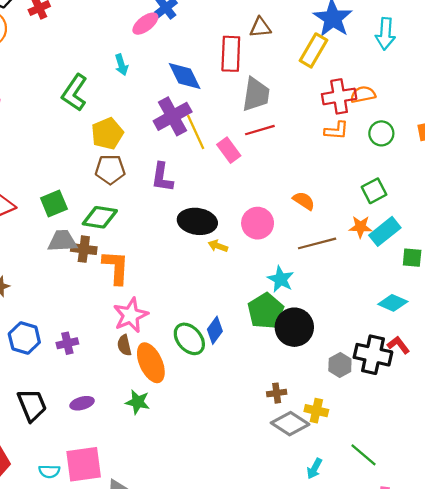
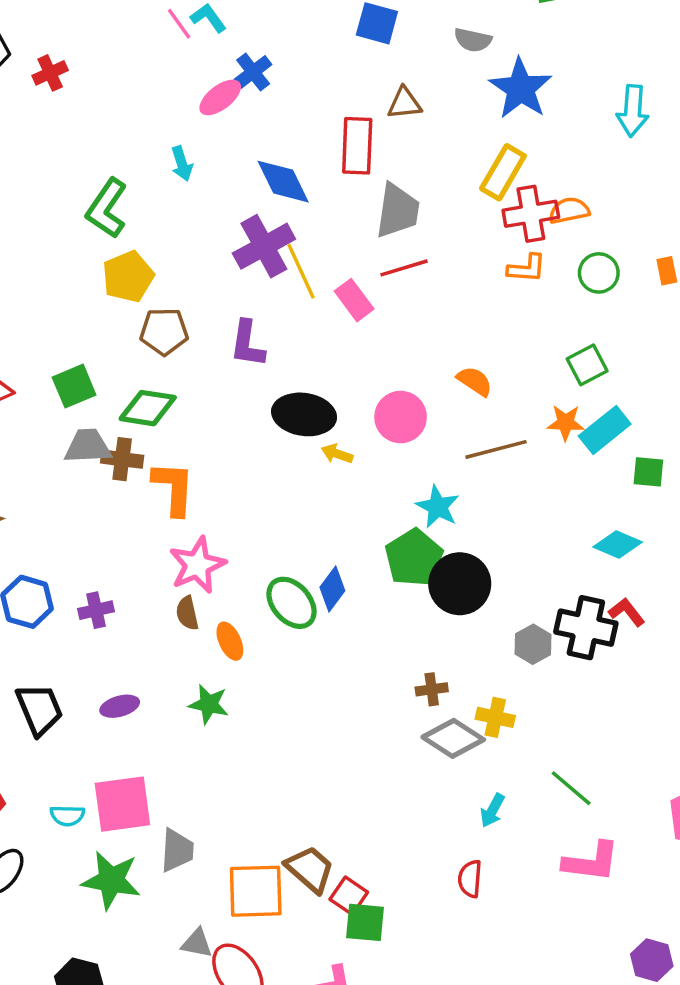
cyan arrow: (385, 34) -> (633, 111), moved
yellow rectangle: (314, 50) -> (503, 172), moved
yellow pentagon: (107, 134) -> (128, 277), moved
orange ellipse: (151, 363) -> (230, 641), size x0.6

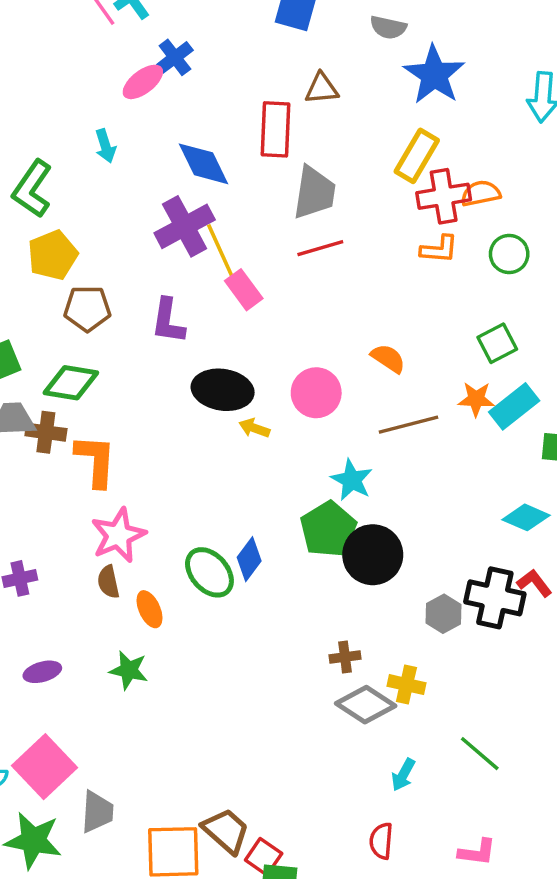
pink rectangle: (354, 300) -> (244, 290), moved
pink square: (122, 804) -> (45, 767), turned -36
pink L-shape: (591, 862) -> (477, 852), moved, size x0.7

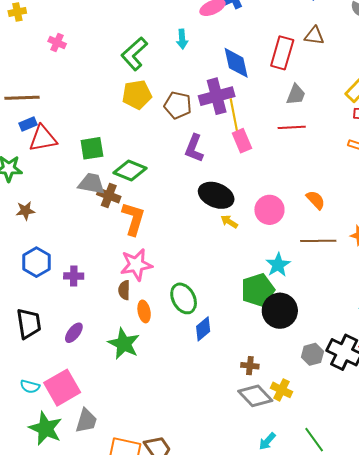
gray trapezoid: (314, 193) -> (296, 95), size x0.7
brown pentagon: (87, 309) -> (178, 105), moved
blue diamond: (249, 559) -> (203, 329), moved
green star: (129, 670) -> (124, 344), size x1.4
purple ellipse: (42, 672) -> (74, 333), turned -50

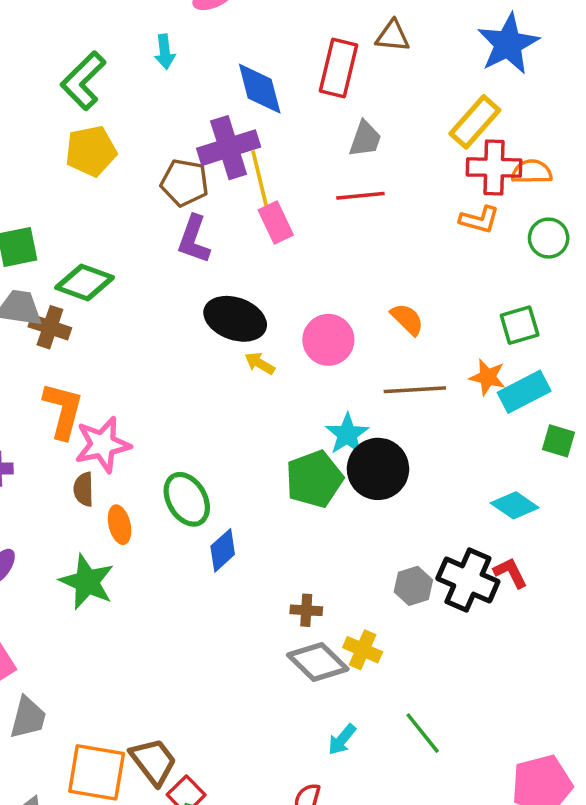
brown pentagon: (178, 105) -> (185, 183), moved
orange L-shape: (133, 219) -> (63, 410), moved
black circle: (280, 311) -> (378, 469), moved

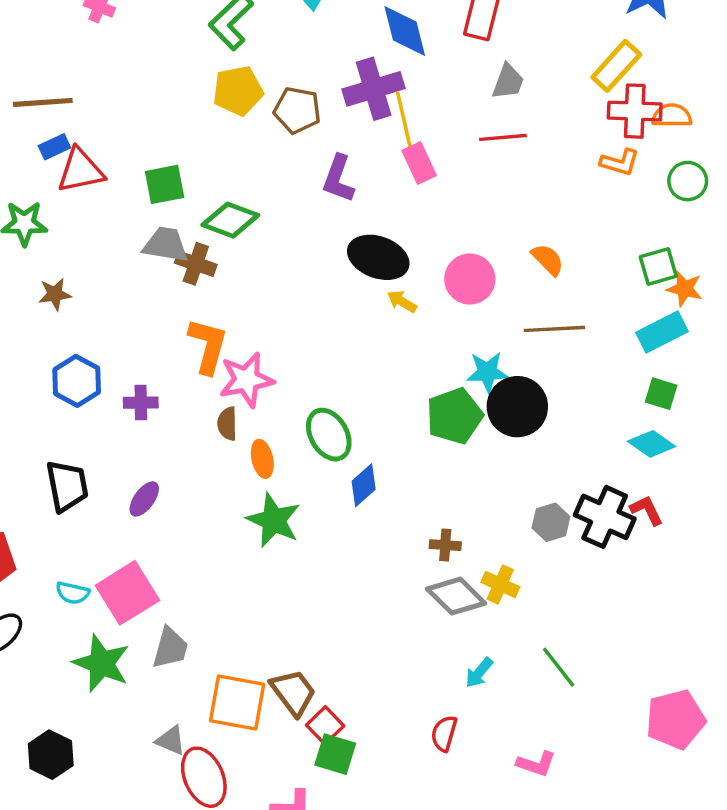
brown pentagon: (185, 183) -> (297, 110), moved
orange star: (488, 377) -> (685, 289), moved
cyan star: (347, 434) -> (487, 372), turned 30
green square: (559, 441) -> (661, 394), moved
green star: (87, 582) -> (274, 520), moved

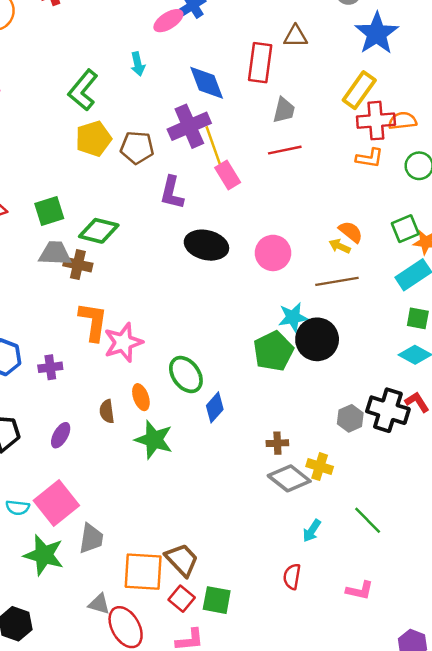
orange semicircle: (548, 260) -> (351, 232), moved
yellow arrow: (402, 301) -> (340, 246), moved
brown semicircle: (227, 424) -> (107, 411), moved
red square: (325, 725) -> (182, 599), moved

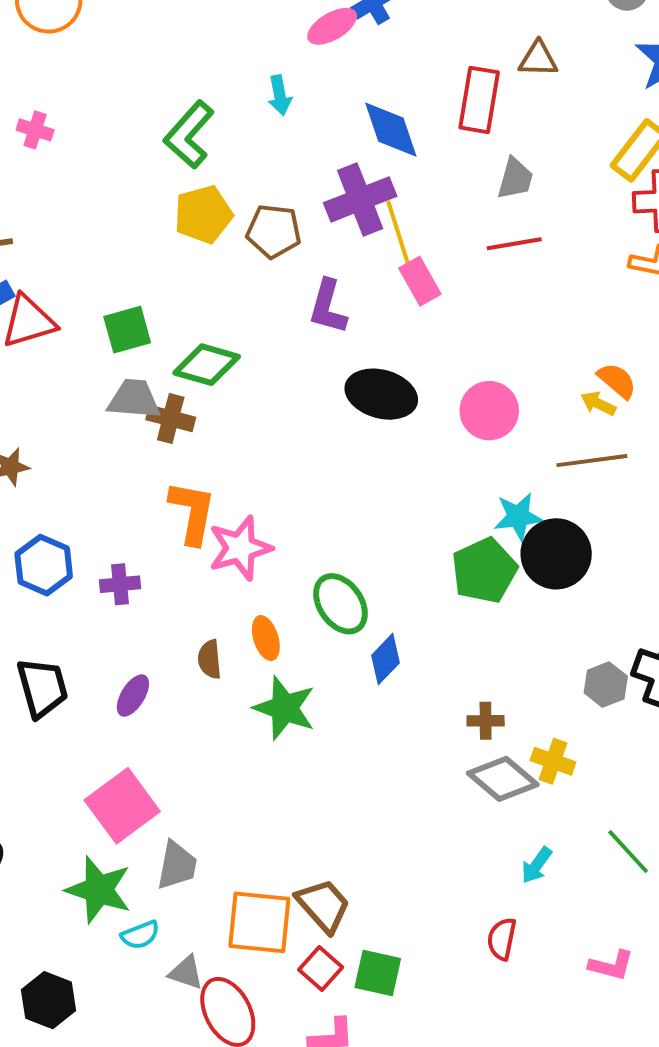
cyan semicircle: (18, 508) -> (140, 935), moved, turned -30

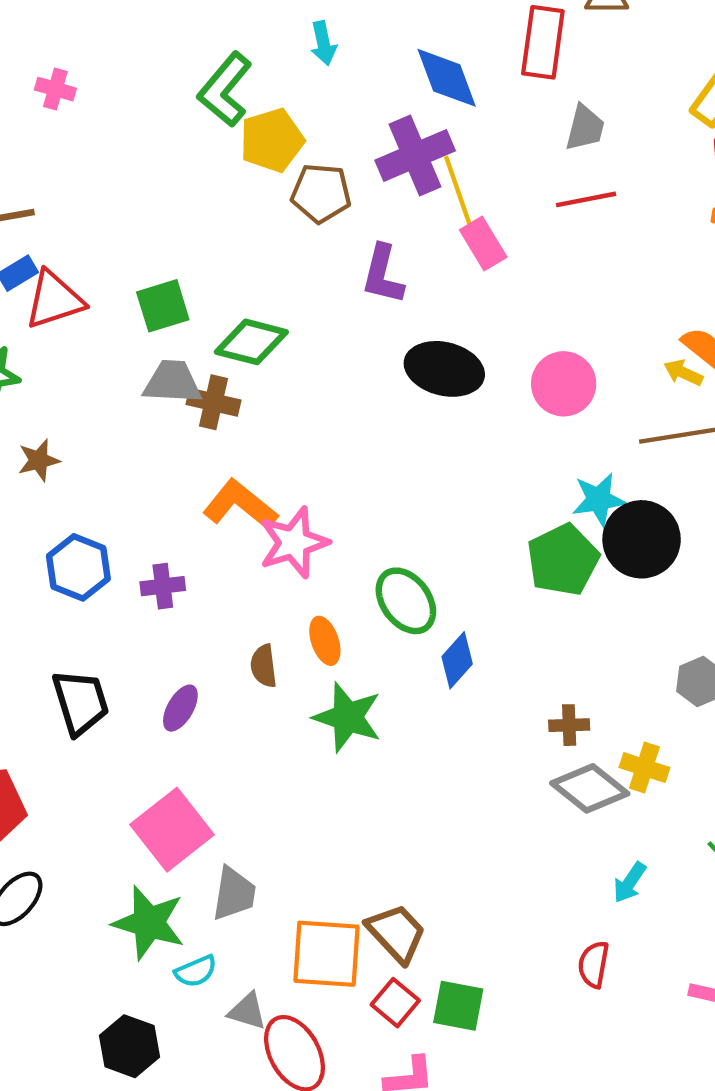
yellow pentagon: (203, 214) -> (272, 140), moved
orange L-shape: (192, 512) -> (240, 505), turned -60
black hexagon: (48, 1000) -> (129, 1046), moved

